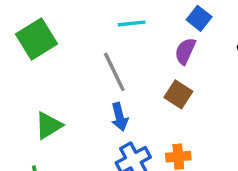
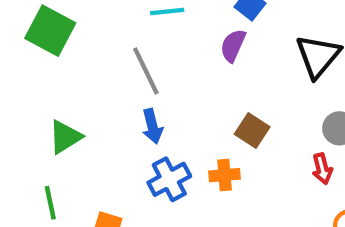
green square: (37, 39) -> (50, 31), turned -30
brown square: (178, 94) -> (252, 130), moved

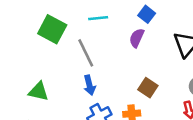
green square: (50, 31) -> (52, 29), moved
green triangle: (65, 137) -> (39, 91), turned 45

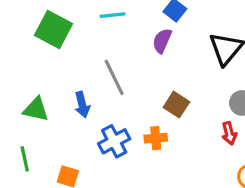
gray line: (86, 53) -> (114, 77), moved
blue arrow: (89, 85) -> (82, 105), moved

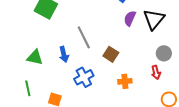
purple semicircle: (162, 41) -> (130, 18), moved
brown square: (176, 105) -> (111, 54), moved
orange cross: (156, 138) -> (125, 81), moved

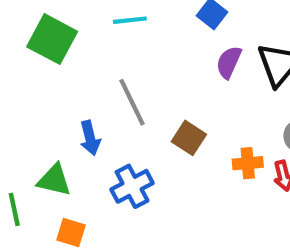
green triangle: (35, 57) -> (54, 180), moved
orange cross: (125, 81) -> (248, 163), moved

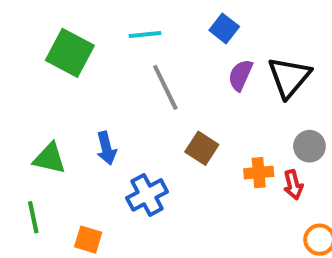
gray line: (132, 102) -> (165, 87), moved
green triangle: (54, 180) -> (50, 158), moved

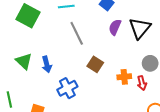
green triangle: (50, 158) -> (24, 61), moved, turned 30

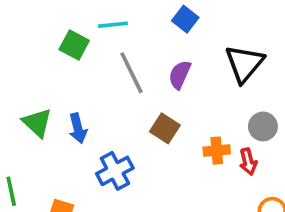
green square: (28, 16) -> (74, 45), moved, size x0.7
purple semicircle: (115, 27) -> (180, 75), moved

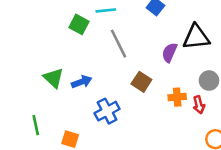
black triangle: (244, 64) -> (196, 37), turned 44
purple semicircle: (180, 75) -> (169, 52), moved
blue arrow: (78, 128) -> (82, 82), turned -96

